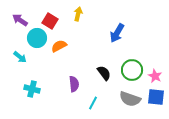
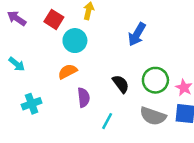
cyan circle: (37, 38) -> (75, 41), moved
orange semicircle: (59, 46) -> (67, 72), moved
cyan cross: (32, 89) -> (32, 104), turned -35

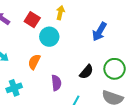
orange semicircle: (67, 72) -> (34, 62), moved, turned -35
black semicircle: (121, 84) -> (86, 72), turned 77

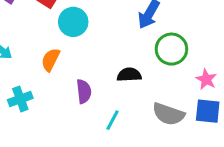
green circle: (115, 69) -> (171, 49), moved
black semicircle: (86, 72) -> (129, 75), turned -133

